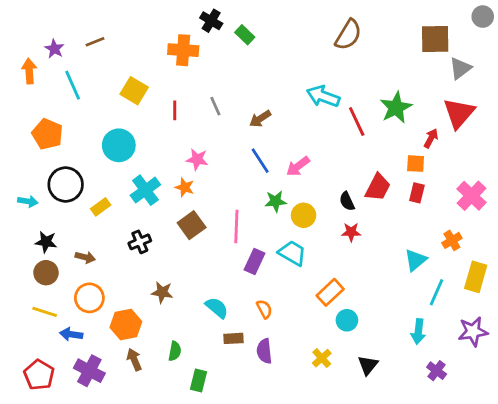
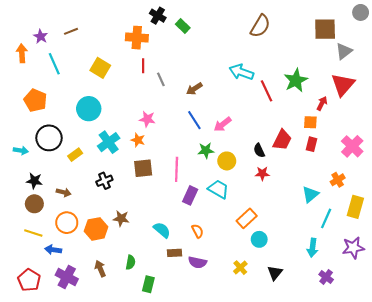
red line: (175, 110) -> (143, 66), moved
brown square: (192, 225) -> (143, 168), turned 30
orange hexagon: (126, 324) -> (96, 229), moved
purple semicircle: (264, 351) -> (197, 262), turned -72

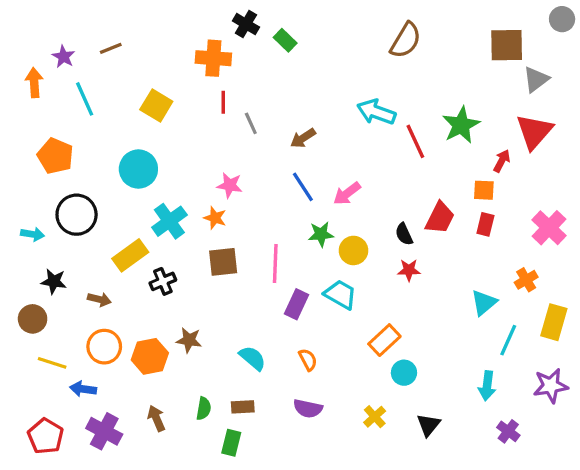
yellow rectangle: (75, 155) -> (130, 255), moved, size x1.5
brown circle: (34, 204) -> (33, 319), moved
brown rectangle: (174, 253) -> (243, 407), moved

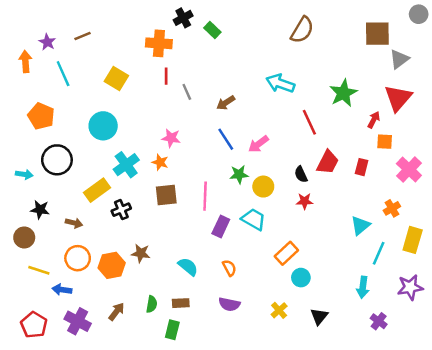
black cross: (246, 24) -> (183, 18), turned 30
red line: (415, 141) -> (309, 122), moved
orange square: (484, 190) -> (385, 142), moved
brown arrow: (156, 418) -> (116, 312), turned 60

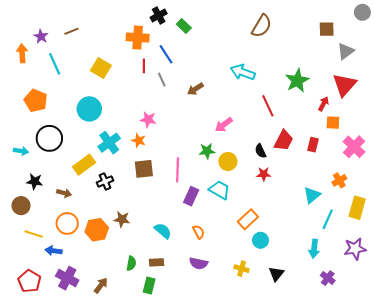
brown square: (377, 34) -> (327, 29), size x0.7
blue line: (226, 139) -> (166, 54), moved
yellow cross: (279, 310) -> (242, 269), turned -32
brown arrow: (116, 312) -> (101, 285), moved

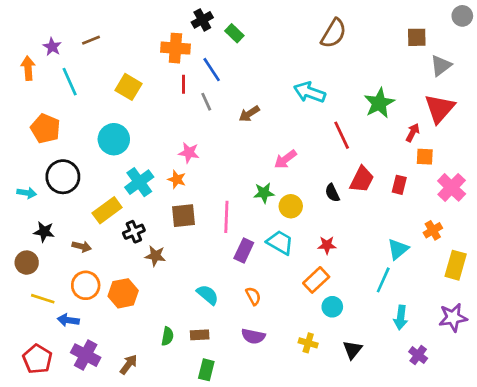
red star: (264, 174) -> (327, 245), moved
brown star: (122, 219) -> (155, 256), moved
cyan line: (328, 219) -> (383, 280), moved
green rectangle: (149, 285) -> (206, 370), moved

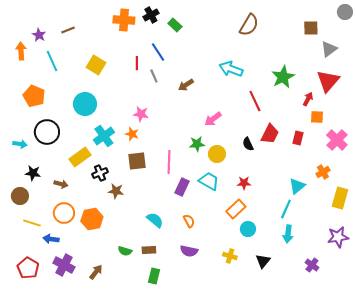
orange cross: (175, 48) -> (124, 20), moved
cyan arrow: (401, 317) -> (288, 234), moved
green semicircle: (167, 336) -> (125, 251), turned 96

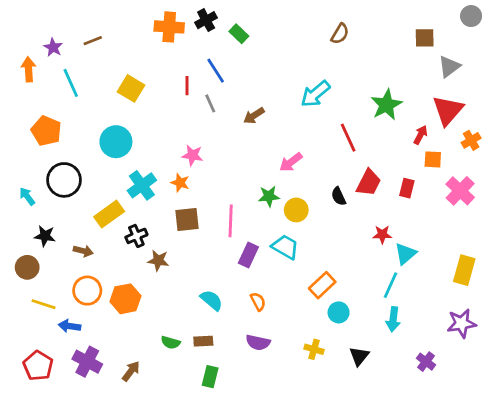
brown semicircle: (249, 25) -> (340, 34), size x0.7
cyan arrow: (231, 69) -> (315, 94), turned -60
cyan arrow: (20, 144) -> (27, 196), turned -136
orange cross: (323, 172) -> (471, 140), moved
red star: (244, 183) -> (382, 235), moved

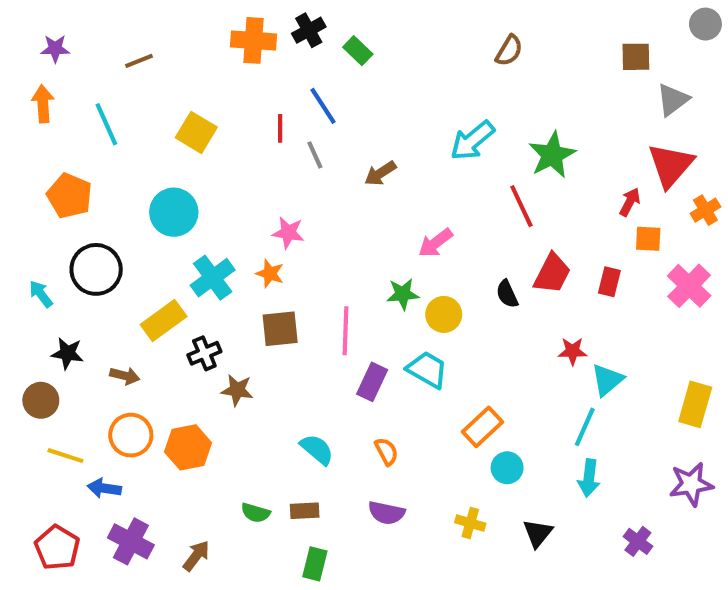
purple star: (53, 47) -> (55, 49), moved, turned -30
green star: (386, 105) -> (552, 155), moved

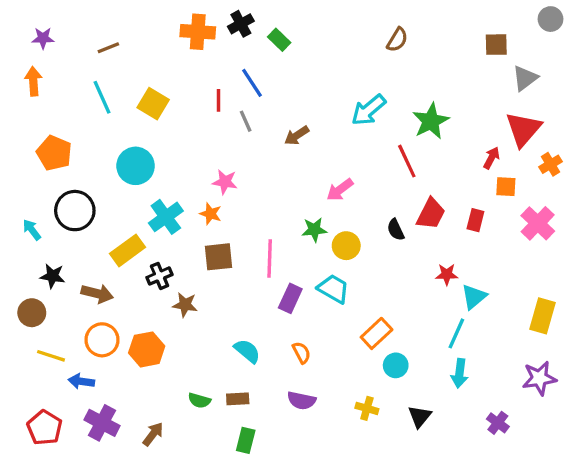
cyan line: (106, 124) -> (102, 97), moved
brown arrow: (125, 376) -> (97, 294), size x1.4

